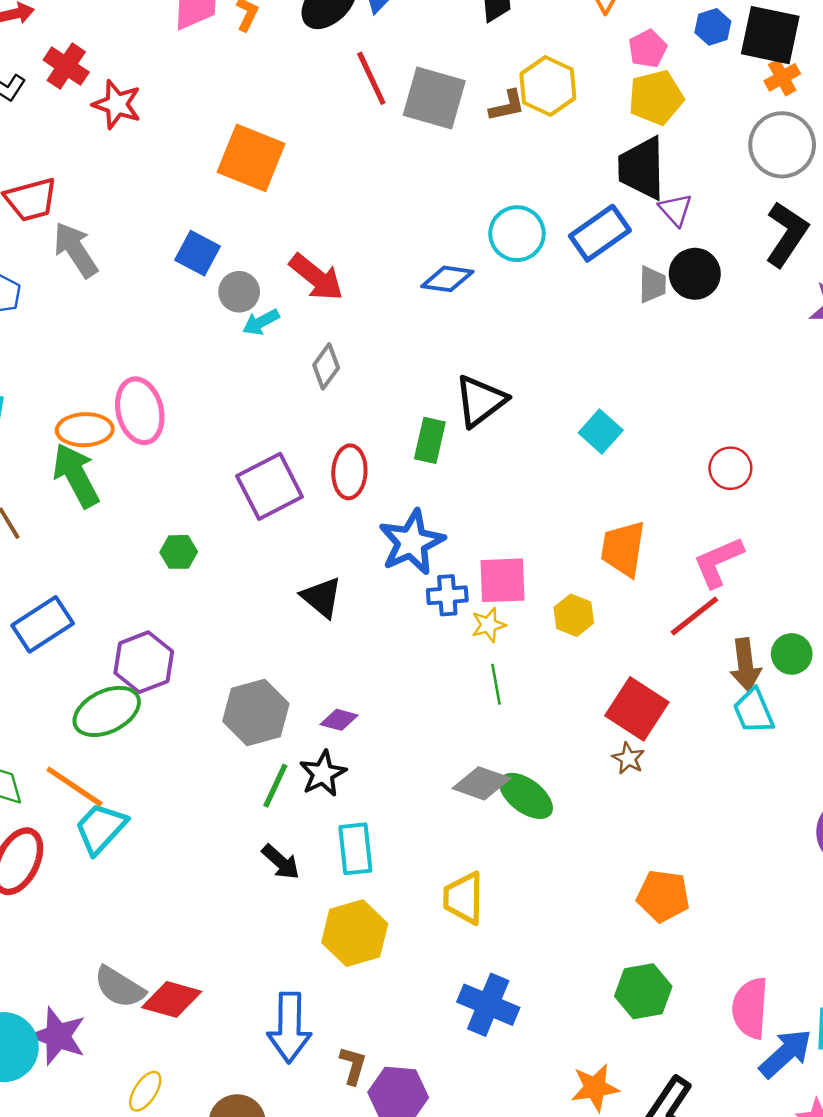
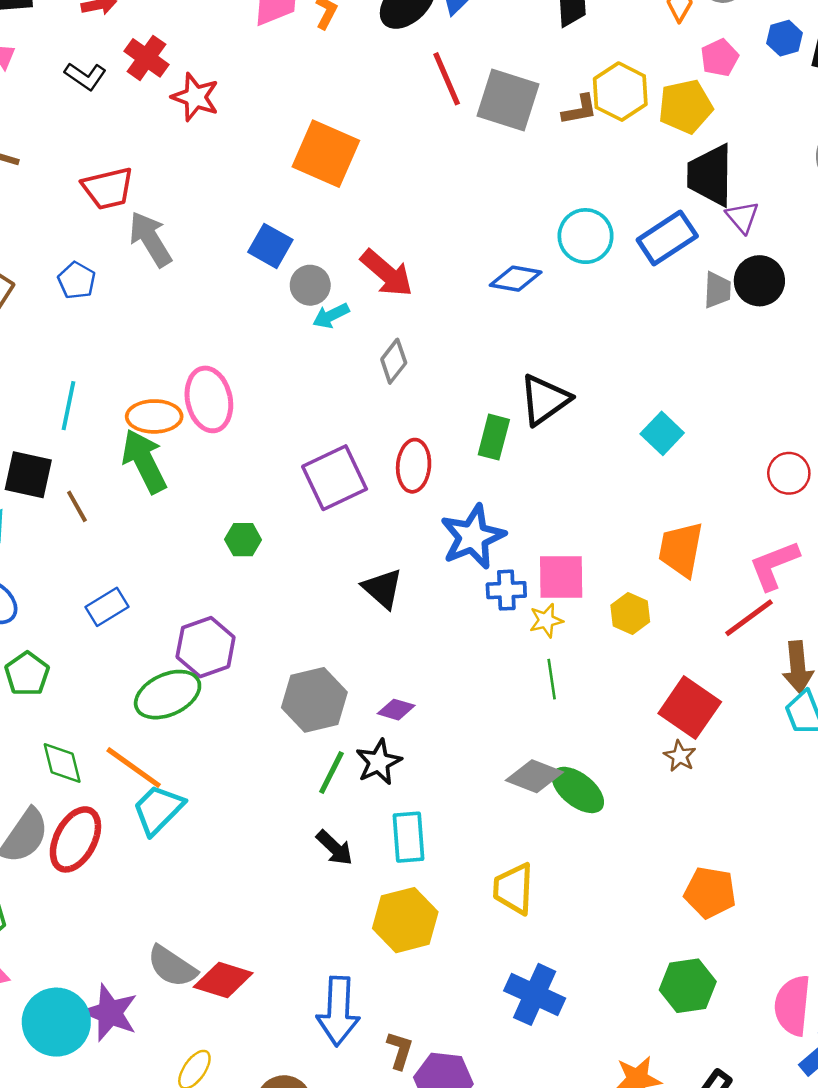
yellow pentagon: (656, 98) -> (685, 106), moved
blue rectangle: (43, 624) -> (107, 607), size x0.7

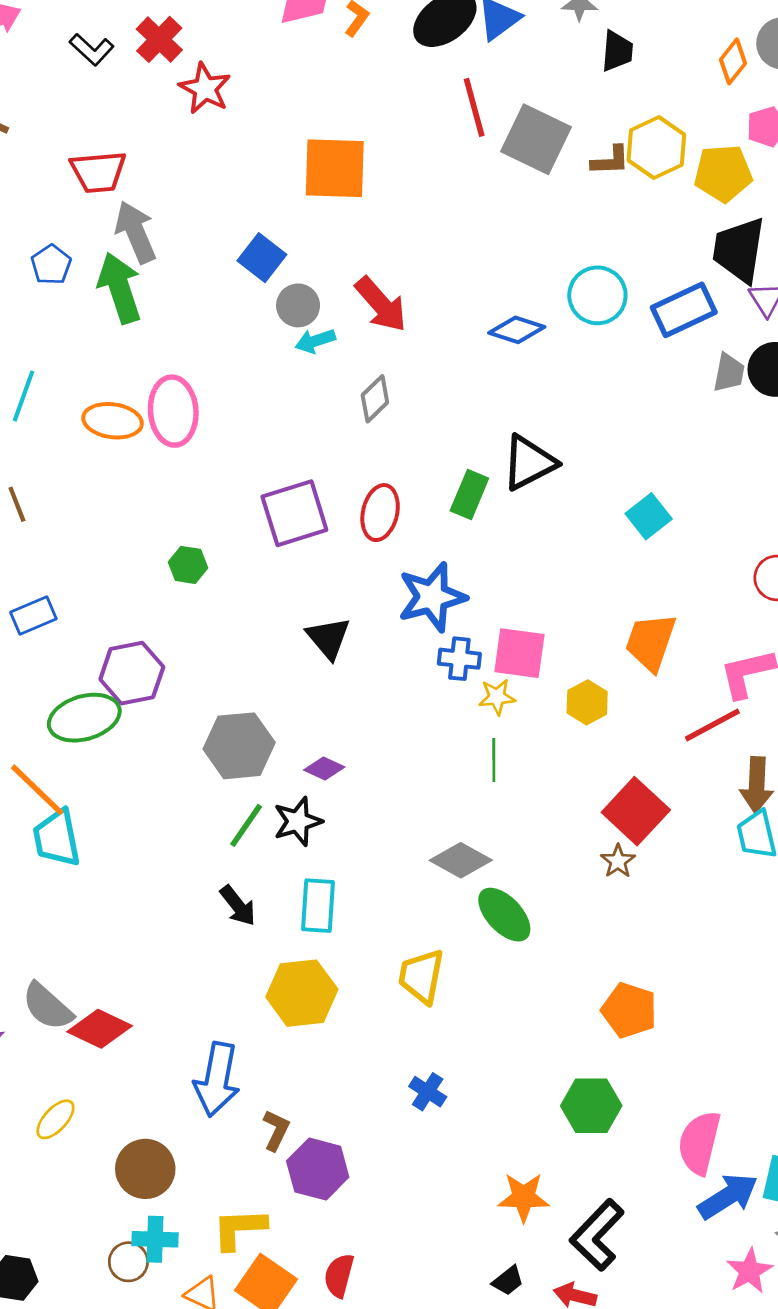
orange square: (326, 154) -> (335, 168), turned -30
green arrow: (144, 461) -> (120, 288), moved
green ellipse: (578, 790) -> (504, 915), moved
cyan trapezoid: (158, 809) -> (57, 838), turned -64
blue cross: (535, 994) -> (428, 1092), size x0.6

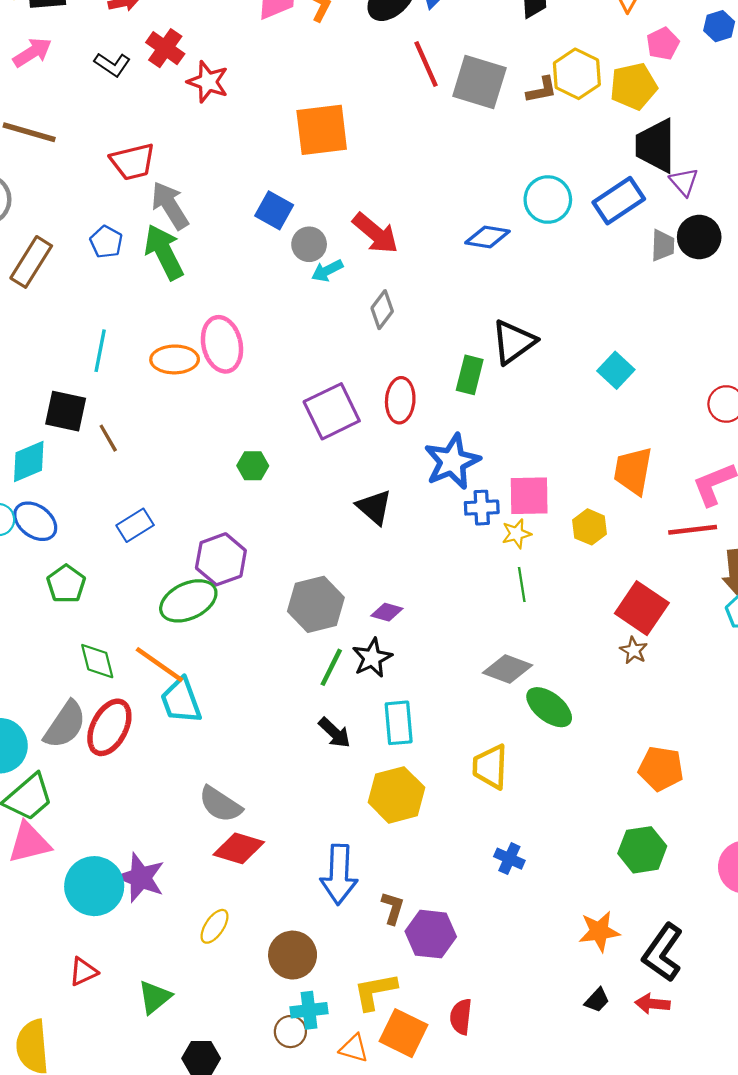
red line: (712, 725) -> (693, 530), turned 30
gray semicircle: (47, 1006) -> (220, 804), moved

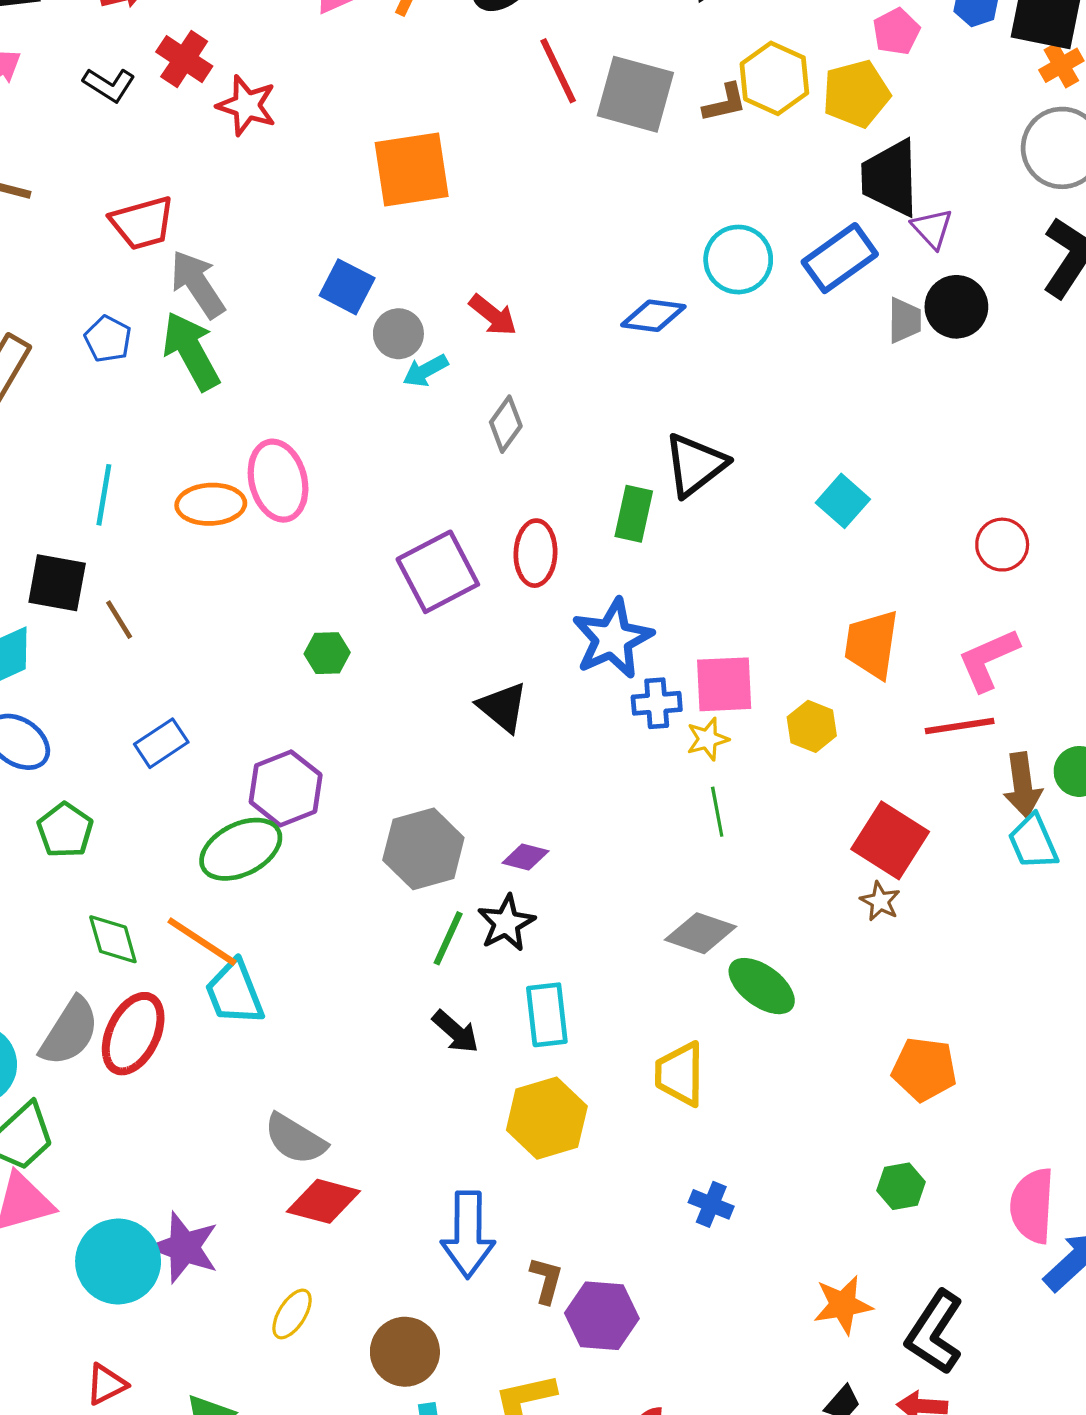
red arrow: (375, 233) -> (493, 315), size x0.7
green hexagon: (642, 850) -> (901, 1186), size x0.7

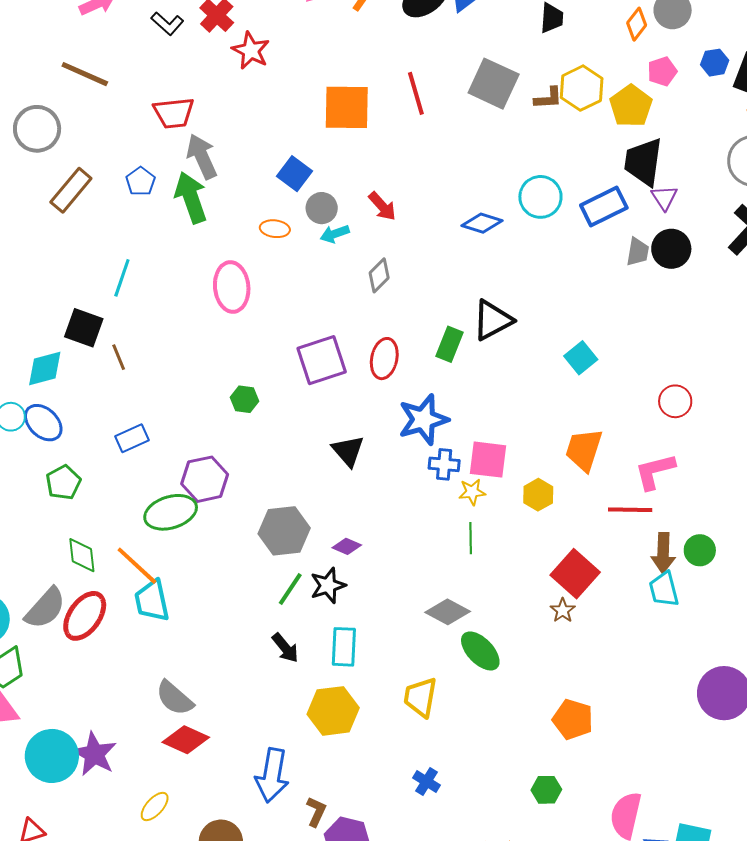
red line: (558, 71) -> (416, 93), moved
yellow pentagon: (856, 94) -> (631, 106), turned -30
orange ellipse: (211, 504) -> (275, 229), moved, size x0.7

